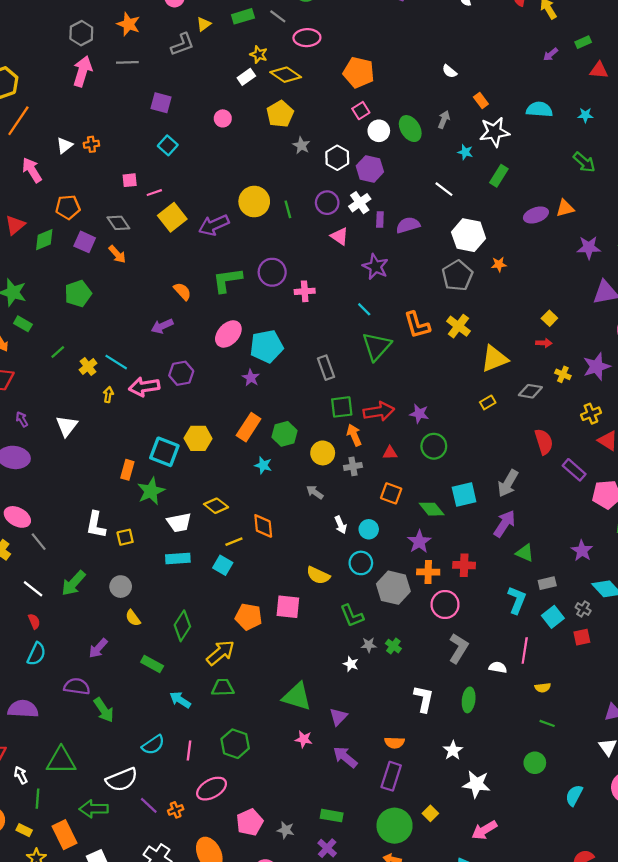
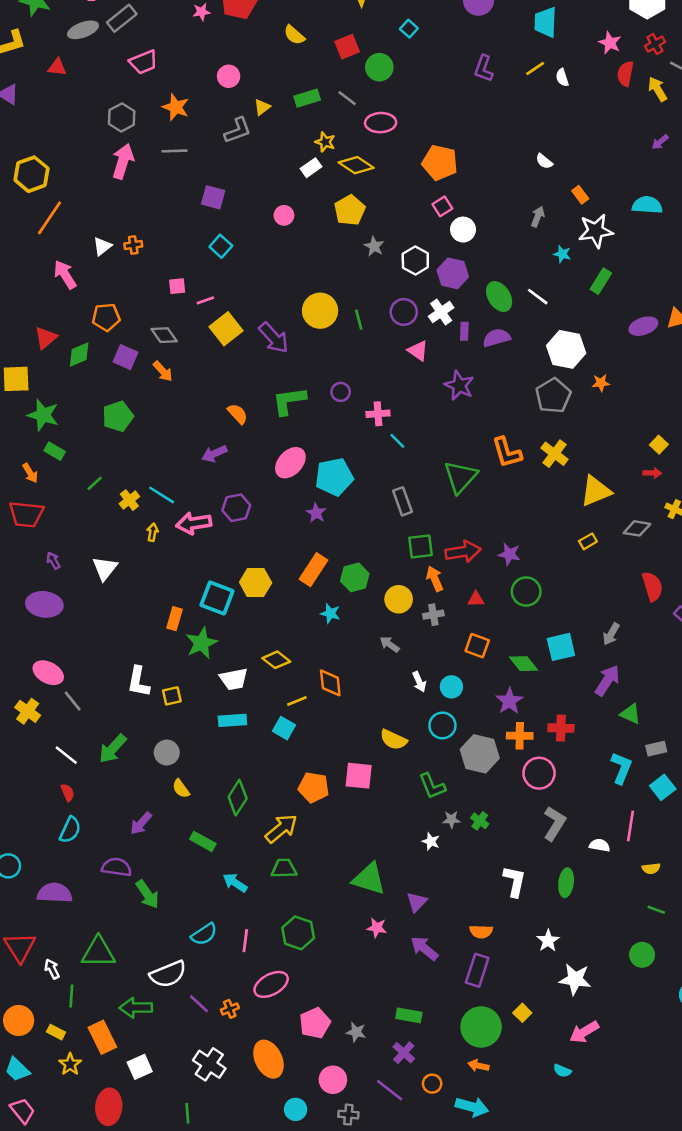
green ellipse: (410, 129) -> (499, 297), moved
purple arrow: (214, 225) -> (274, 338), turned -108
purple circle: (272, 272) -> (341, 392), size x0.6
cyan line: (364, 309) -> (397, 441), moved
gray arrow: (508, 483) -> (611, 634), size x0.7

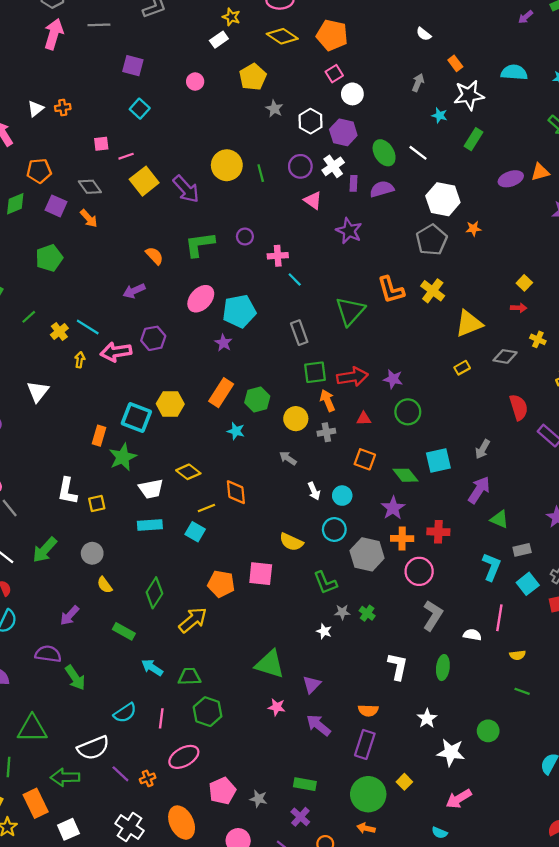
yellow diamond: (356, 165) -> (282, 36), moved
green trapezoid: (284, 868) -> (189, 677), moved
green circle: (642, 955) -> (488, 731), moved

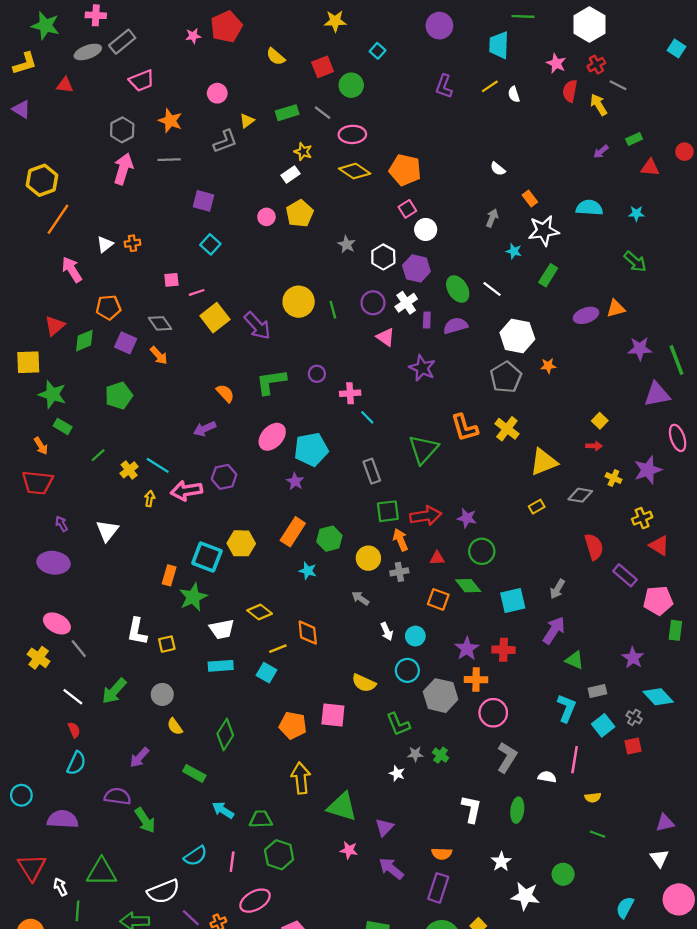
yellow pentagon: (253, 77) -> (300, 213), moved
green diamond: (406, 475) -> (468, 586), moved
red cross: (438, 532) -> (504, 650), moved
yellow arrow: (193, 620) -> (301, 778), moved, turned -56

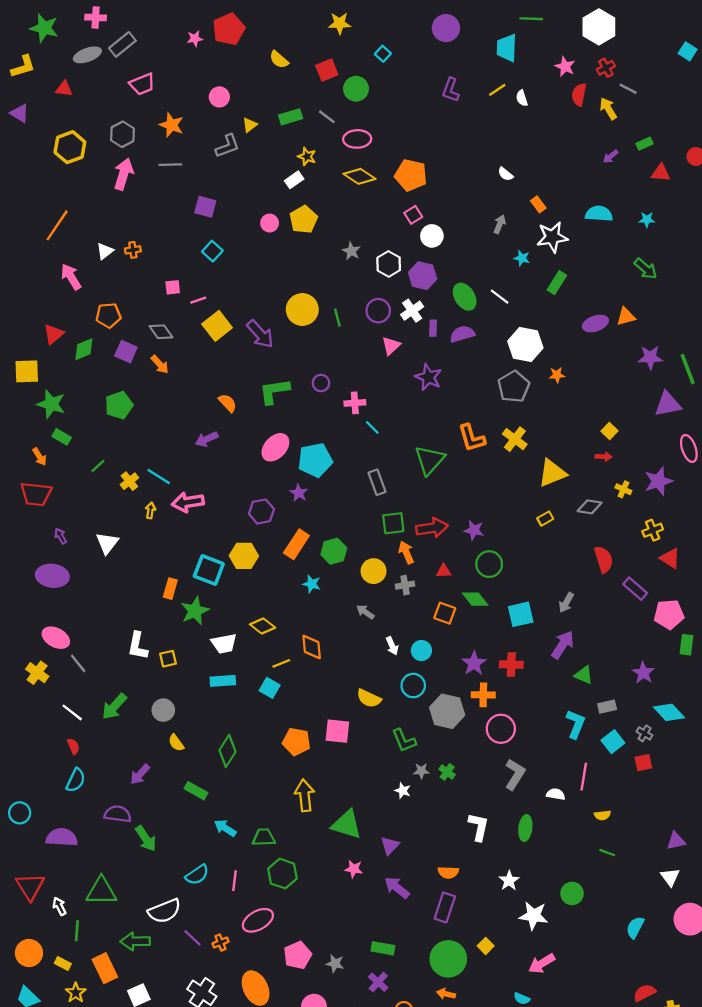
yellow hexagon: (42, 180) -> (70, 147), moved
pink triangle: (386, 337) -> (391, 346), turned 42
purple hexagon: (224, 477) -> (261, 512), moved

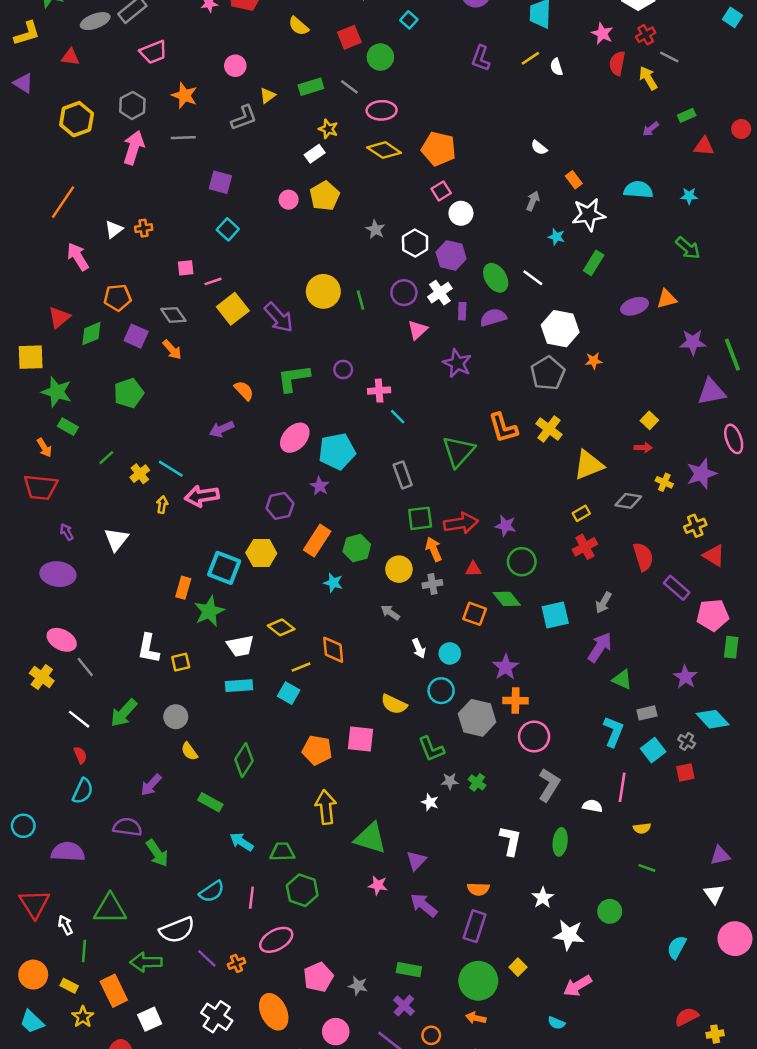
red cross: (511, 665) -> (585, 547), moved, turned -30

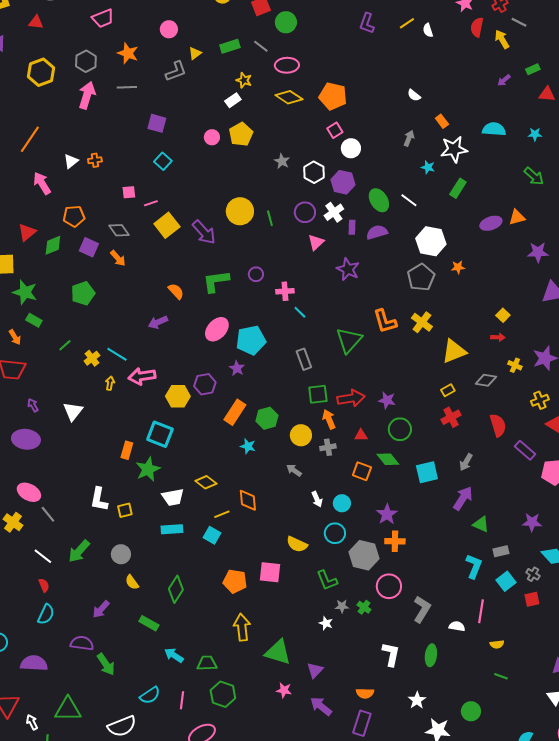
yellow hexagon: (261, 553) -> (178, 396), moved
purple star: (685, 677) -> (532, 522), turned -30
pink circle: (534, 737) -> (389, 586), moved

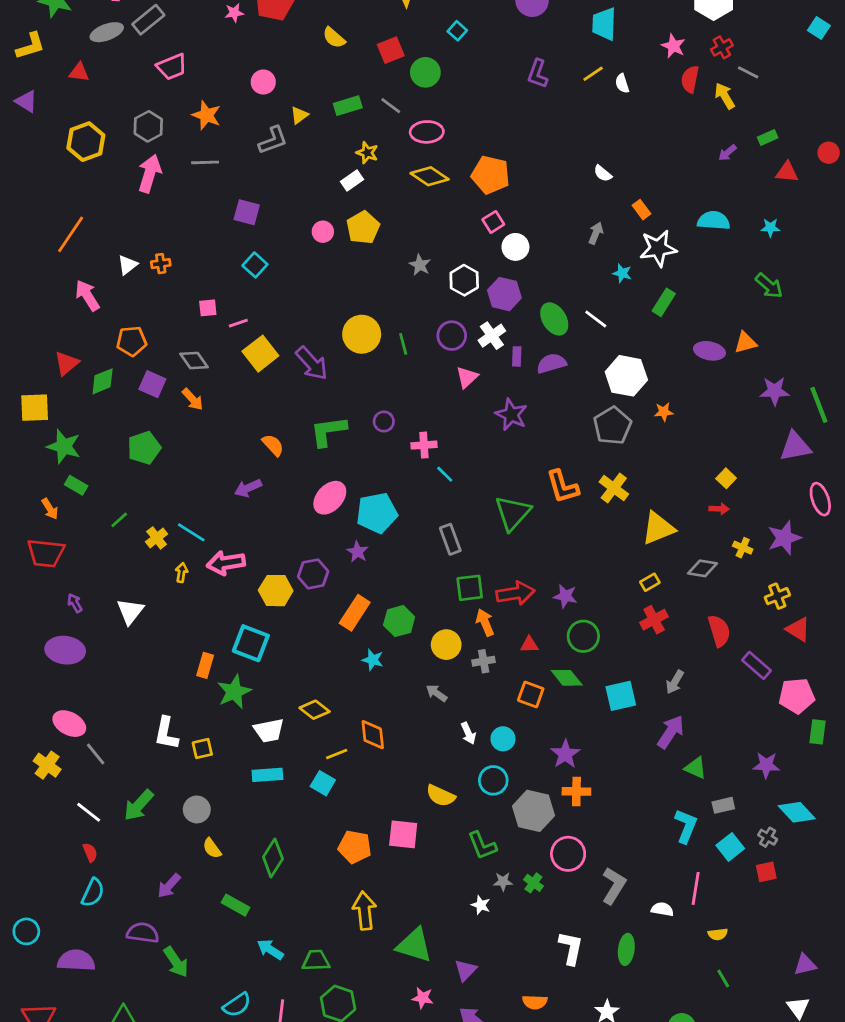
purple ellipse: (491, 223) -> (709, 351), turned 30
green line: (501, 676) -> (723, 979), turned 40

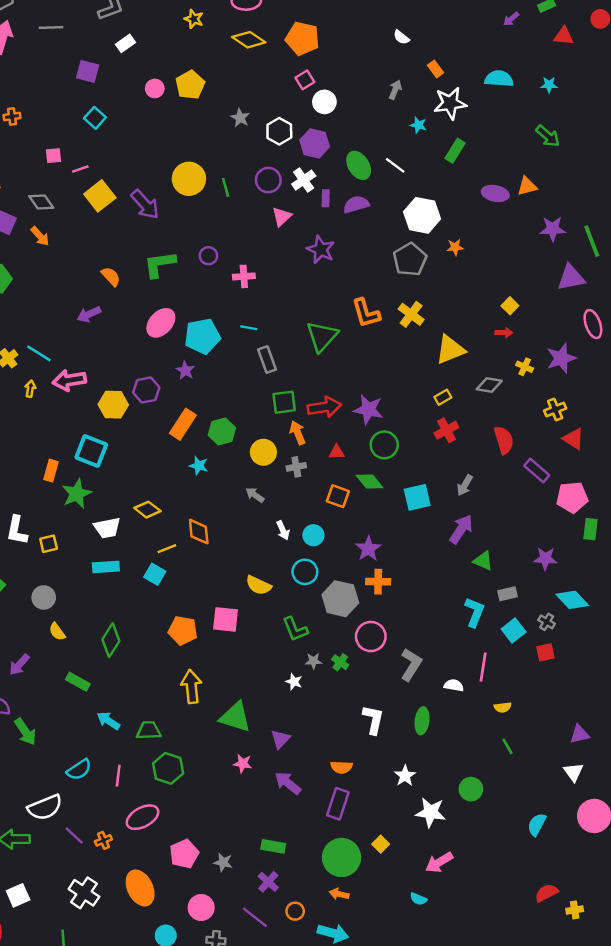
white rectangle: (352, 180) -> (125, 43), moved
cyan line: (445, 474) -> (249, 328), moved, turned -35
purple star: (565, 596) -> (368, 410), size x1.4

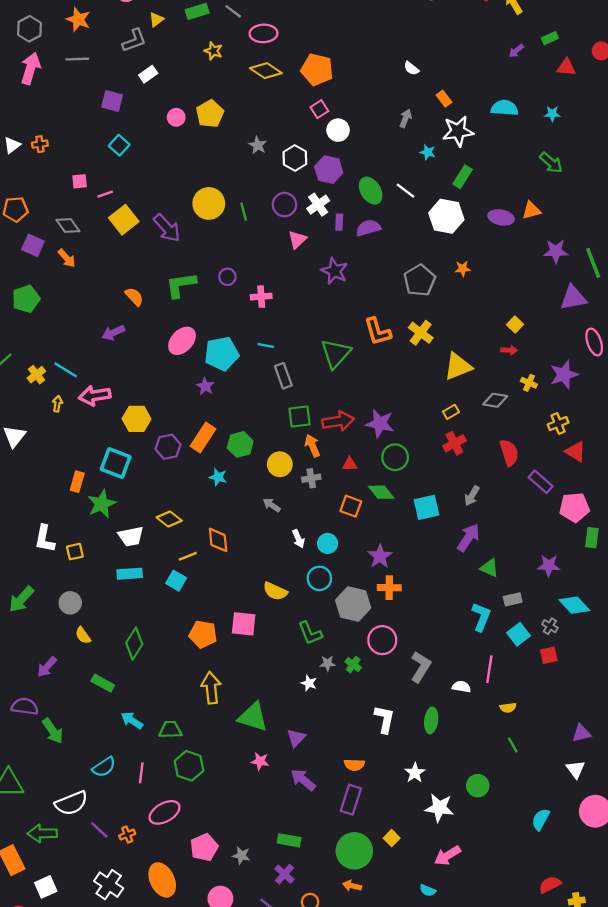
white hexagon: (422, 215) -> (446, 216), moved
purple hexagon: (146, 390) -> (168, 447), moved

